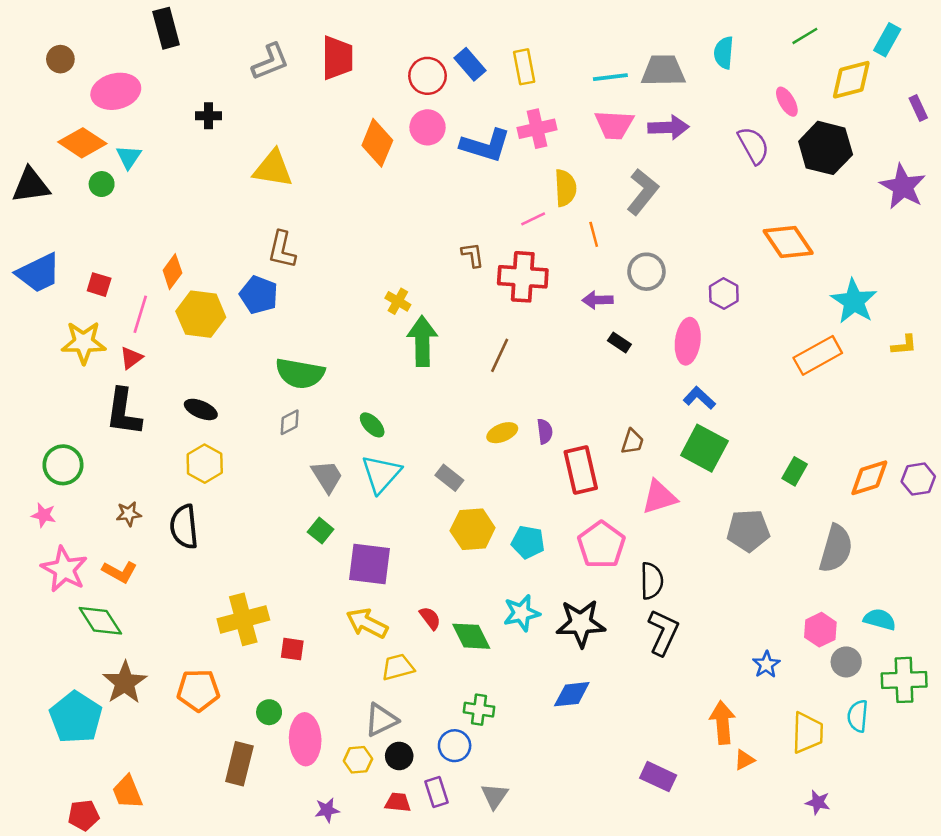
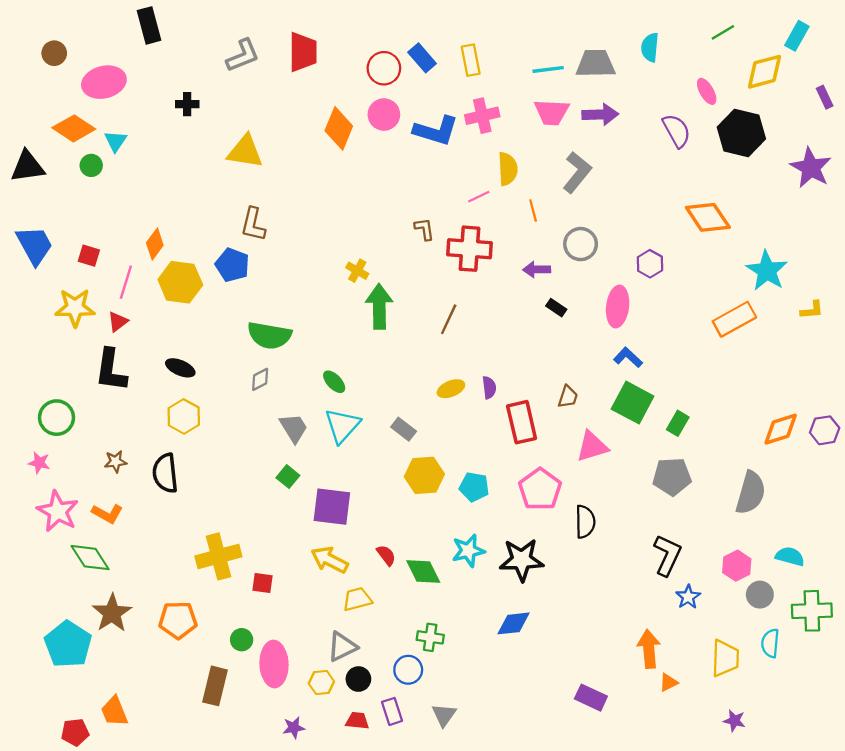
blue trapezoid: (38, 273) -> (35, 245), turned -93
green rectangle: (795, 471) -> (678, 423), moved
black L-shape: (663, 632) -> (667, 555), moved

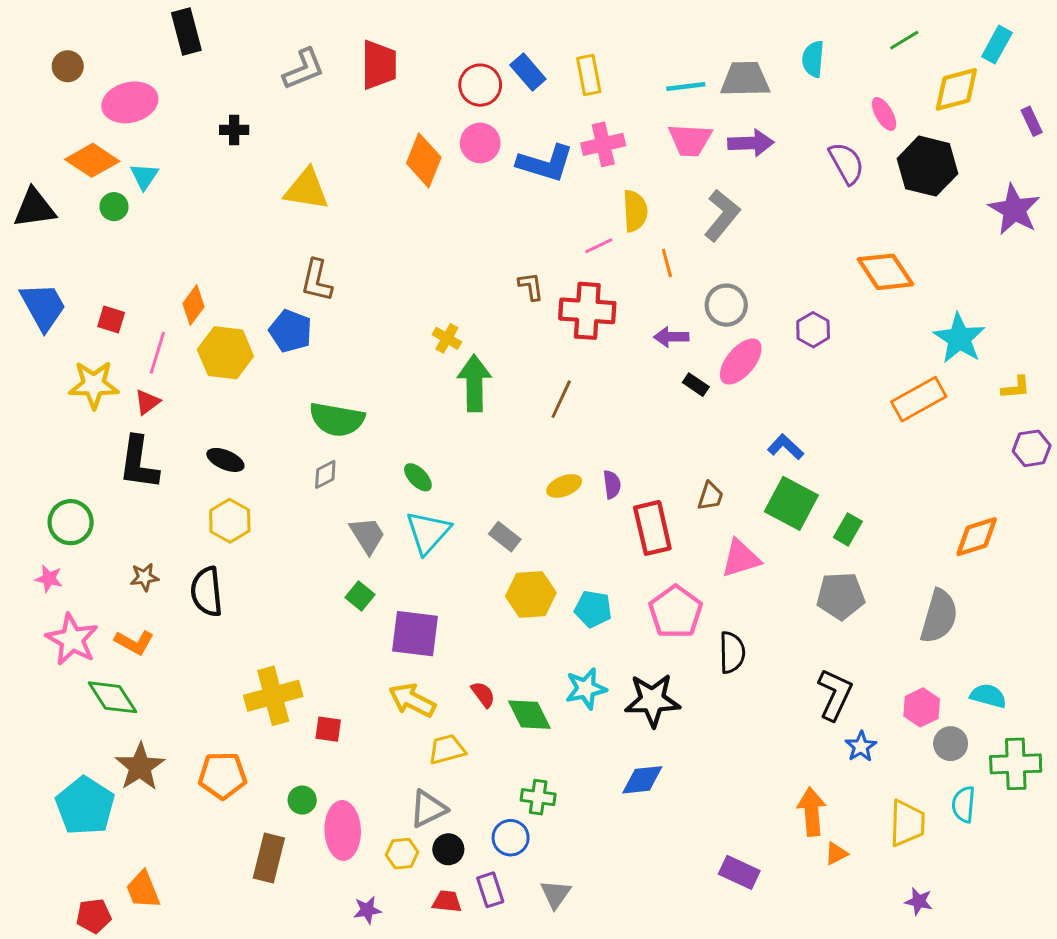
pink ellipse: (618, 307) -> (741, 361), moved, turned 33
purple hexagon: (825, 430) -> (1032, 448), moved

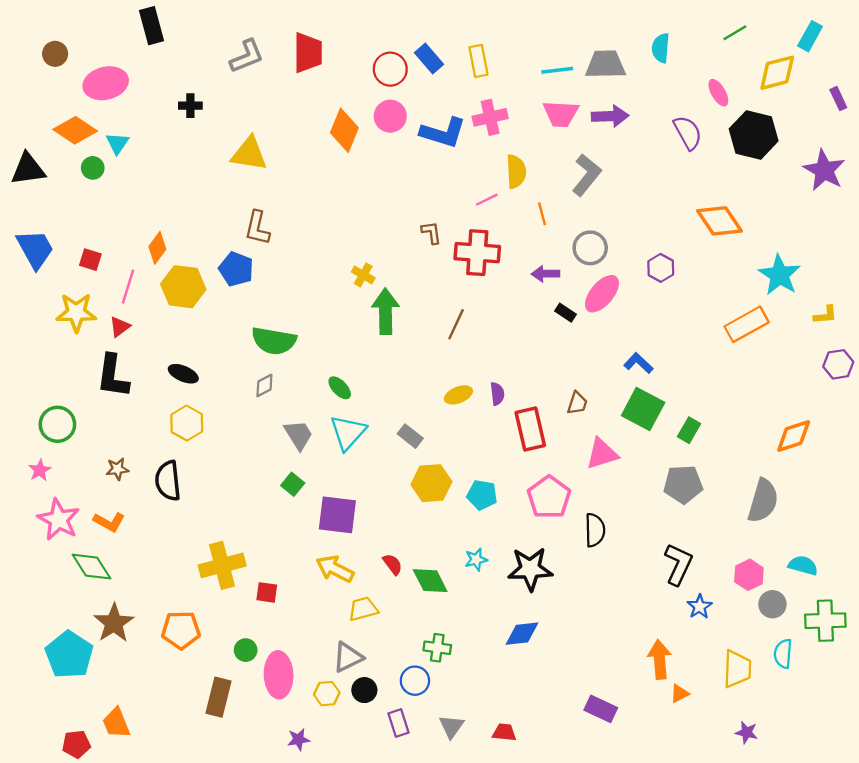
pink star: (49, 579) -> (40, 470), turned 30
cyan star: (586, 689) -> (476, 560), size x0.7
red trapezoid: (447, 901) -> (504, 732), moved

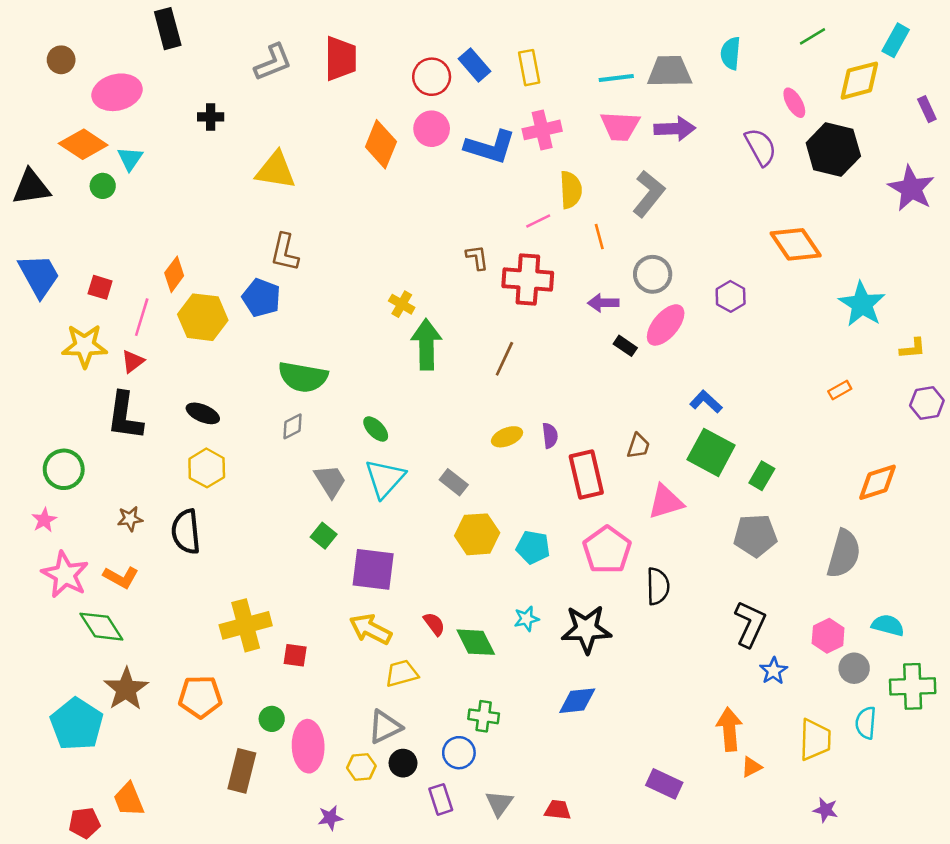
orange rectangle: (747, 324) -> (840, 390), moved, size x0.5

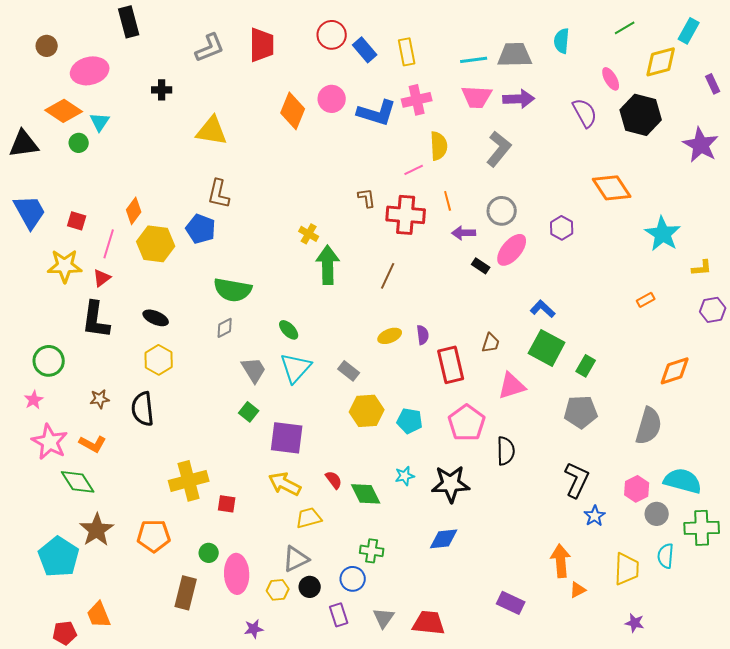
red circle: (432, 77) -> (332, 35), moved
orange line: (599, 237) -> (448, 201), moved
cyan semicircle: (888, 625) -> (683, 481), size x1.5
red trapezoid: (558, 810) -> (429, 623), size x1.6

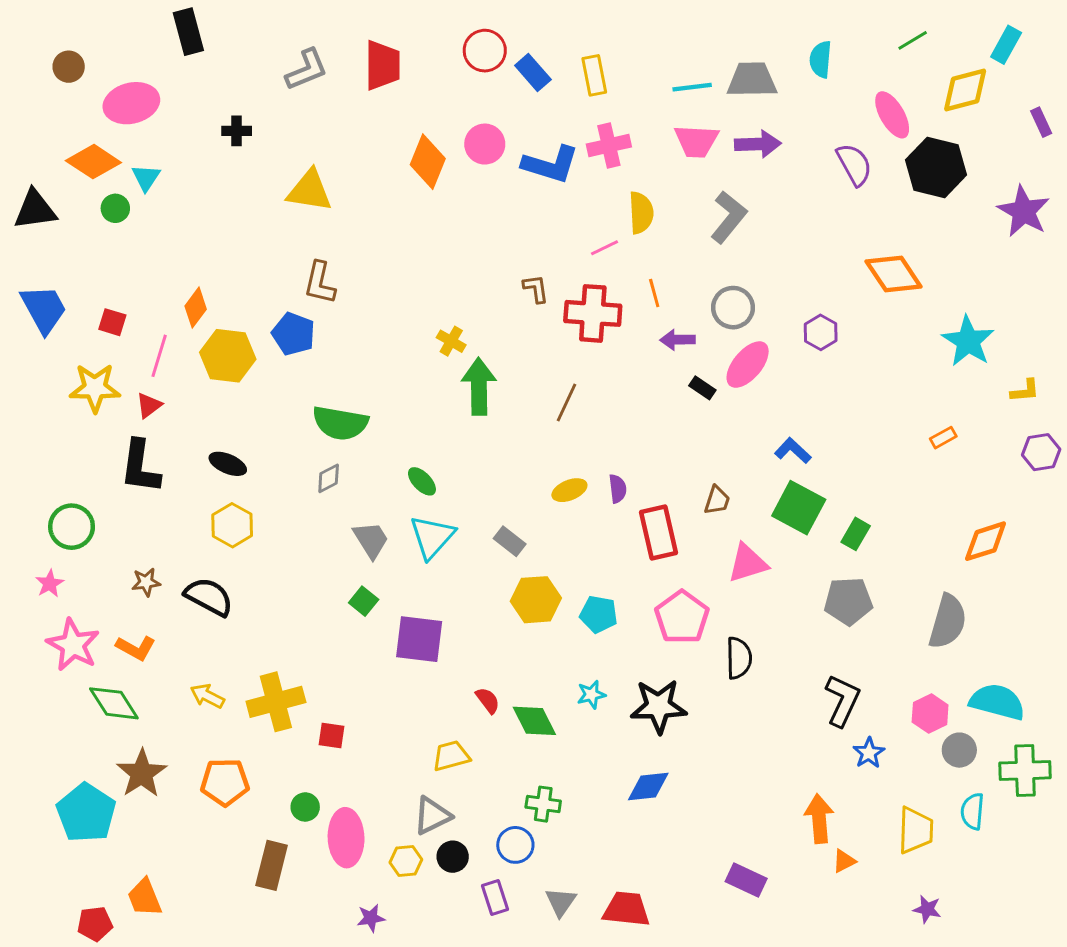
pink ellipse: (611, 79) -> (892, 115), size x1.4
black semicircle: (143, 409) -> (209, 597), turned 124
yellow arrow: (285, 484) -> (207, 696), moved, size x0.7

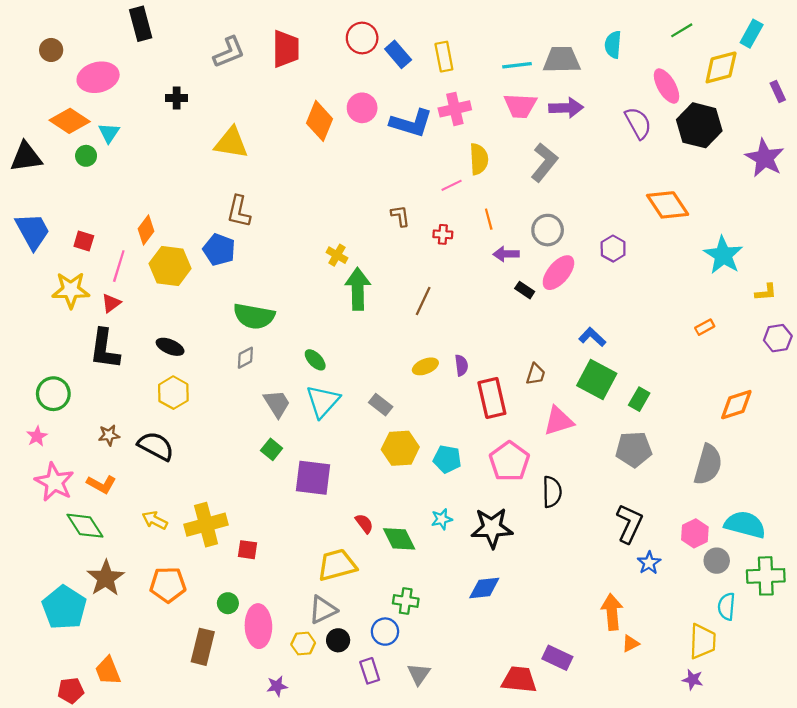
red cross: (593, 313) -> (443, 234), size x0.5
yellow trapezoid: (451, 756) -> (337, 565), size x1.4
yellow trapezoid: (916, 830) -> (703, 641), moved
red trapezoid: (626, 909) -> (519, 680), moved

